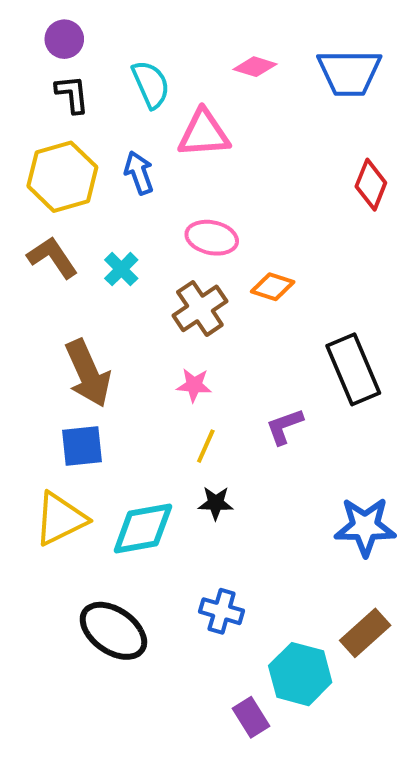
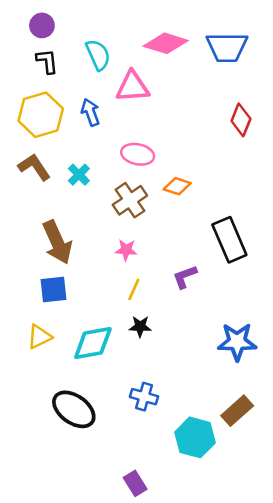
pink diamond: (255, 67) -> (166, 43), size x1.6
yellow triangle: (60, 519) -> (39, 337), size x0.7
purple rectangle: (251, 717) -> (135, 483), moved

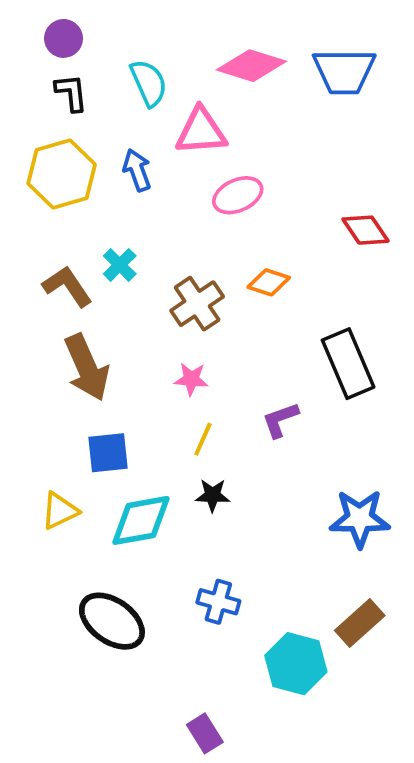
red diamond: (241, 120) -> (365, 230), moved, turned -56
pink ellipse: (138, 154) -> (238, 195), moved, turned -36
brown L-shape: (34, 167) -> (67, 286), moved
blue square: (53, 289) -> (108, 453), moved

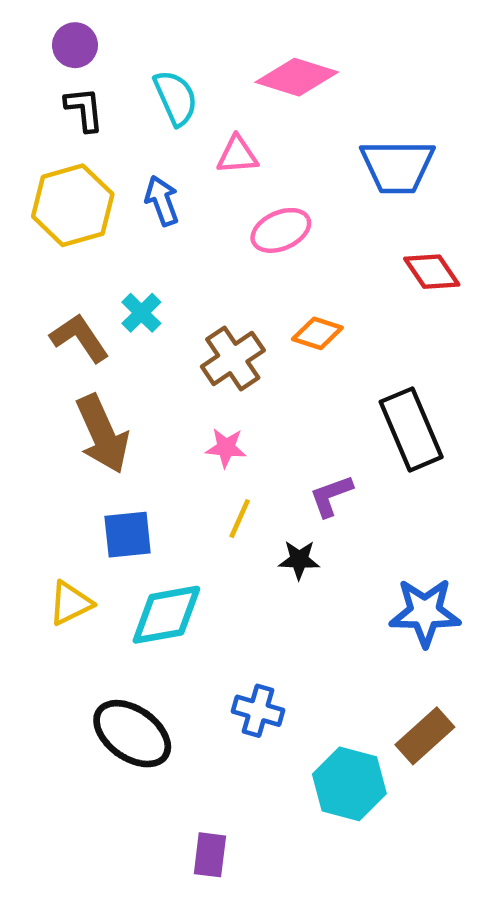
blue trapezoid: (344, 71) -> (397, 166), moved
pink triangle: (201, 131) -> (237, 155), size x0.7
black star: (213, 495) -> (299, 560), moved
purple rectangle: (205, 733) -> (210, 855), moved, turned 39

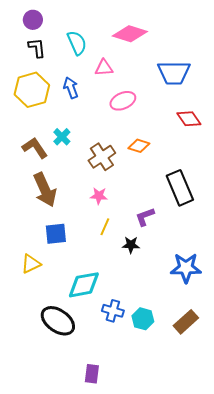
cyan diamond: (166, 615) -> (84, 285), moved
cyan hexagon: (349, 784) -> (143, 319), moved, size x0.7

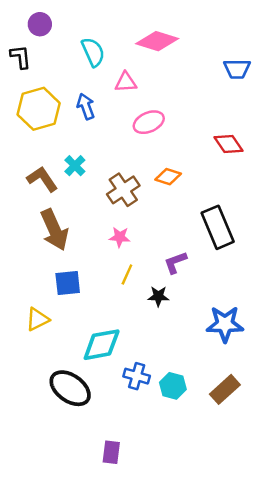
black L-shape: (37, 48) -> (21, 57), moved
blue trapezoid: (174, 73) -> (237, 69), moved, size x0.7

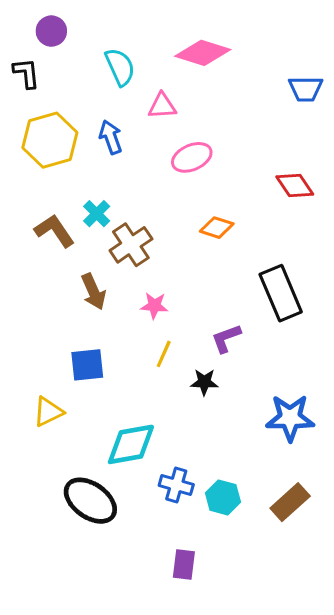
brown cross: (123, 190) -> (131, 245), moved
brown arrow: (54, 230) -> (93, 292), moved, size x0.7
purple rectangle: (111, 452) -> (184, 565), moved

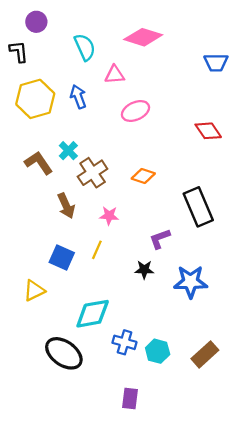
orange diamond: (217, 228) -> (143, 176), moved
yellow line: (164, 354) -> (97, 250), moved
blue square: (87, 365) -> (62, 258), turned 30
blue star: (290, 418) -> (191, 282), moved

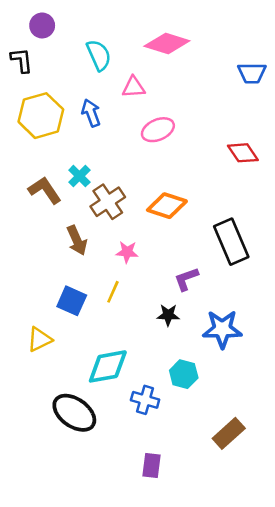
orange diamond: (143, 176) -> (167, 206), size x1.4
cyan hexagon: (158, 351) -> (184, 374), moved
brown rectangle: (205, 354) -> (229, 433), moved

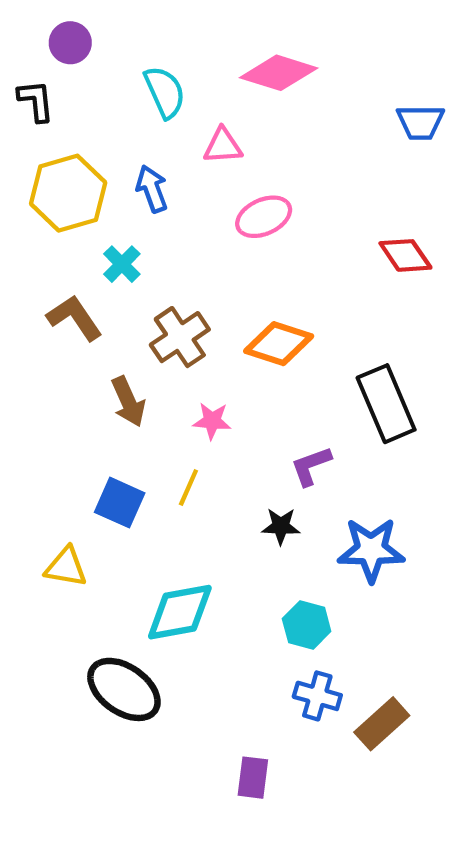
cyan cross: (79, 176) -> (122, 264), moved
yellow triangle: (40, 339) -> (66, 567), turned 36
blue cross: (145, 400) -> (317, 696), moved

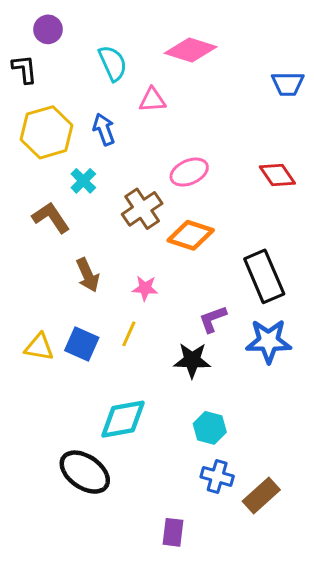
pink ellipse: (264, 217) -> (189, 172), moved
brown cross: (180, 337) -> (142, 209), moved
black star: (281, 526) -> (192, 360), size x1.4
blue star: (371, 550) -> (269, 341), moved
yellow triangle: (66, 567) -> (39, 347), moved

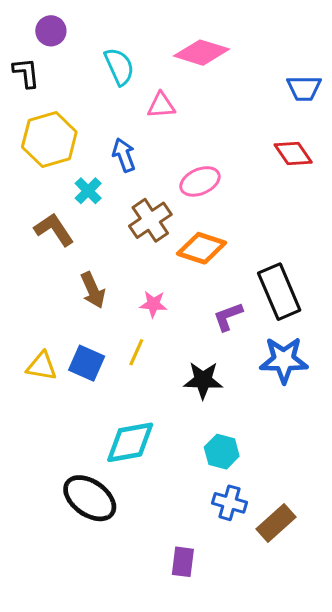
blue arrow: (104, 129) -> (124, 155), moved
red diamond: (277, 175) -> (293, 153), moved
purple L-shape: (213, 319) -> (228, 317), moved

